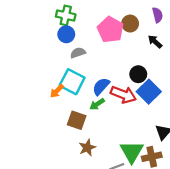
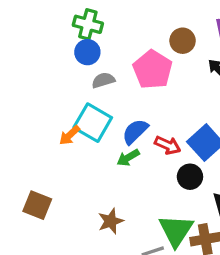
pink pentagon: (110, 30) -> (153, 70), moved
black circle: (138, 74) -> (190, 177), moved
red arrow: (123, 95) -> (168, 145), size x0.7
brown square: (77, 120) -> (37, 205), moved

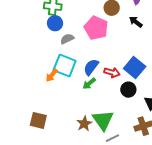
green triangle: (176, 230) -> (103, 120), moved

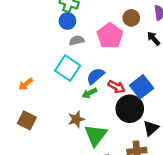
orange arrow: (52, 75) -> (26, 84), moved
black circle: (128, 90) -> (130, 109), size x1.6
brown star: (84, 124) -> (76, 119), moved

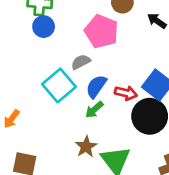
gray semicircle: (77, 40) -> (81, 62), moved
cyan square: (68, 68) -> (59, 85), turned 30

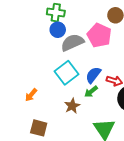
gray semicircle: (81, 62) -> (72, 42), moved, size x1.6
brown star: (86, 147) -> (72, 106), moved

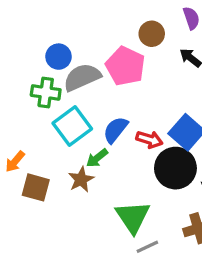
green cross: (56, 13) -> (46, 92), moved
green arrow: (91, 92) -> (97, 158), moved
brown square: (39, 128) -> (36, 187), moved

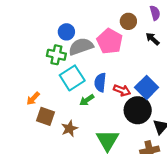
blue semicircle: (115, 130) -> (100, 82), turned -36
brown star: (81, 179) -> (69, 128), moved

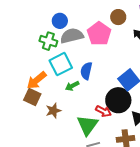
red arrow: (122, 90) -> (103, 111), moved
orange arrow: (33, 98) -> (37, 80), moved, size x1.5

